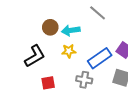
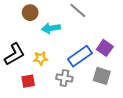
brown circle: (50, 27) -> (30, 13), moved
yellow star: (69, 51) -> (41, 58), moved

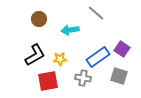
brown circle: (30, 13) -> (39, 19), moved
red square: (28, 81) -> (48, 81), size x1.5

